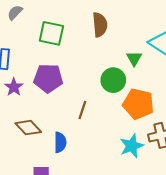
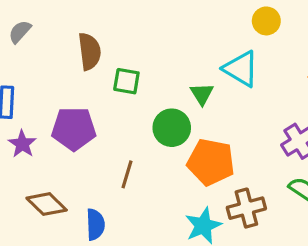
brown semicircle: (100, 25) -> (89, 51), moved
green square: (51, 33) -> (126, 81), moved, size x0.7

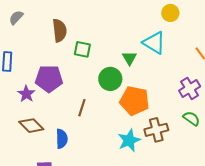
purple star: (22, 144) -> (26, 94), moved

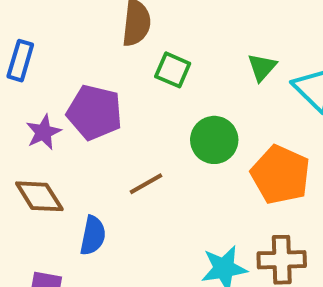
green triangle: (129, 58) -> (262, 67), moved
orange pentagon: (134, 101) -> (280, 175), moved
brown line: (82, 108) -> (146, 184), turned 30

